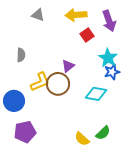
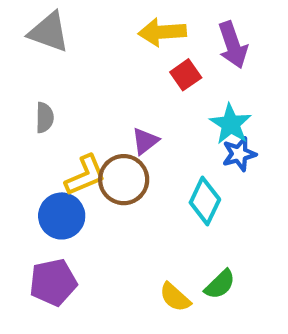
gray triangle: (38, 15) -> (49, 32), moved, size x1.5
cyan diamond: (96, 94) -> (205, 201), turned -75
blue circle: (14, 101) -> (62, 216), moved

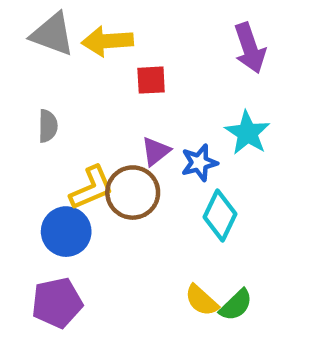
yellow arrow: (162, 32) -> (107, 41), moved
red square: (186, 75) -> (151, 80), moved, turned 32
blue star: (239, 154) -> (199, 163), moved
yellow semicircle: (175, 297) -> (202, 300), moved

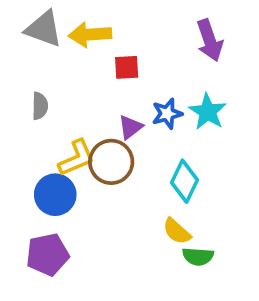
blue star: (199, 163) -> (167, 114), moved
yellow semicircle: (202, 300) -> (177, 231), moved
green semicircle: (236, 305) -> (198, 256), turned 48

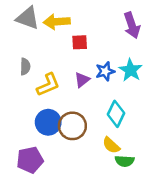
yellow L-shape: (76, 158) -> (48, 85), moved
brown circle: (111, 162) -> (72, 126), moved
blue circle: (55, 195) -> (48, 122), moved

